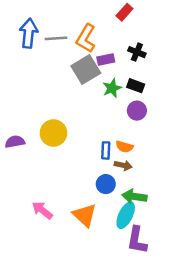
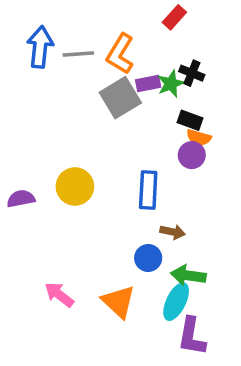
green star: (112, 88) -> (171, 84), moved
orange semicircle: (124, 147) -> (199, 138), moved
blue rectangle: (106, 150) -> (148, 190), moved, size x1.5

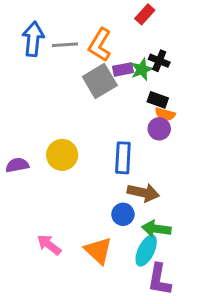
brown arrow: (173, 232) -> (143, 193), size x1.5

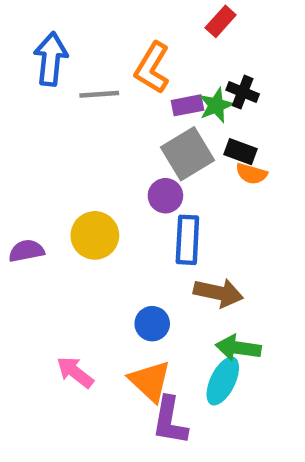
gray line: (65, 45) -> (99, 94), moved
gray square: (100, 81) -> (187, 154), moved
purple circle: (159, 129) -> (165, 196), moved
blue circle: (123, 214) -> (152, 324), moved
purple L-shape: (159, 280) -> (170, 421), moved

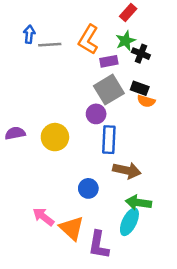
blue arrow: (51, 59) -> (29, 34), size x0.6
gray line: (99, 94) -> (50, 45), moved
green star: (216, 105) -> (126, 41), moved
purple semicircle: (26, 251) -> (15, 133), moved
orange triangle: (150, 381) -> (72, 228), moved

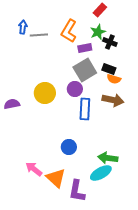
yellow circle: (55, 137) -> (45, 93), moved
brown arrow: (127, 170) -> (113, 100), moved
cyan ellipse: (129, 222) -> (101, 173), turned 35

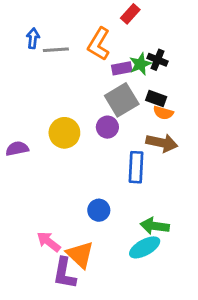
red rectangle: (100, 10) -> (130, 14), moved
green star: (98, 32) -> (140, 64), moved
blue rectangle: (85, 109) -> (136, 167), moved
purple L-shape: (77, 191) -> (64, 273), moved

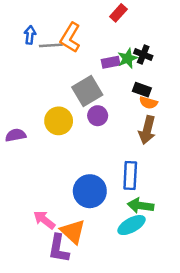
orange L-shape: (99, 44) -> (70, 38), moved
gray square: (122, 100) -> (87, 91), moved
brown arrow: (162, 143) -> (147, 130), turned 92
blue rectangle: (136, 167) -> (130, 176), moved
blue circle: (99, 210) -> (90, 191), size x1.6

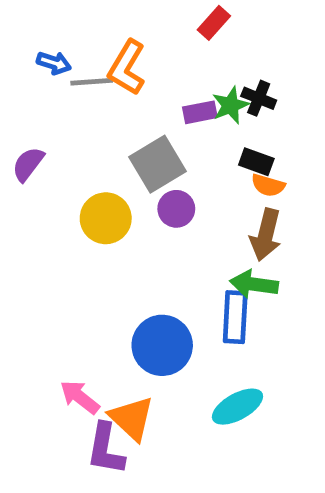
blue arrow: (30, 35) -> (54, 63), turned 102
purple semicircle: (16, 135) -> (28, 164), moved, turned -42
green arrow: (141, 205) -> (254, 284), moved

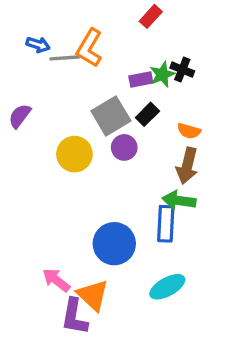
black rectangle: (256, 162) -> (147, 114), moved, turned -65

